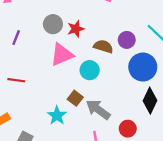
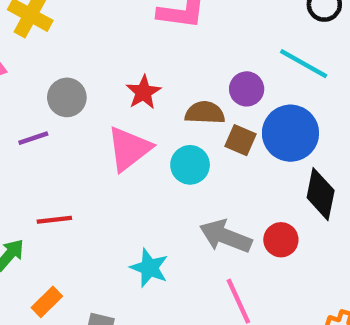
gray circle: (53, 24) -> (67, 97), moved
purple line: (16, 38) -> (33, 138), turned 64
brown square: (75, 98) -> (241, 140), moved
red circle: (128, 129) -> (281, 240), moved

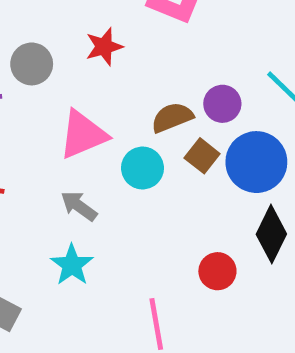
red star: (143, 92) -> (104, 47), moved
brown semicircle: (205, 113) -> (172, 117), turned -39
gray arrow: (226, 236) -> (79, 206), moved, size x0.7

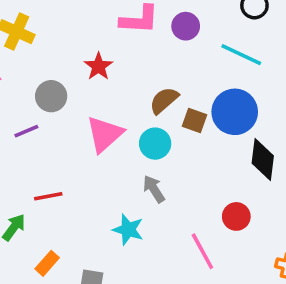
purple circle: (222, 104) -> (186, 26), moved
gray arrow: (79, 206) -> (154, 189), moved, turned 40
red circle: (217, 271) -> (236, 216), moved

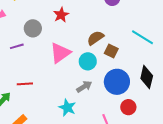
cyan line: (241, 55) -> (142, 37), moved
blue circle: (235, 112) -> (117, 82), moved
gray arrow: (154, 189) -> (84, 87), turned 84

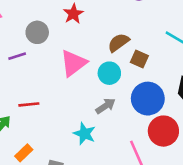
red circle: (128, 107) -> (163, 131), size x1.5

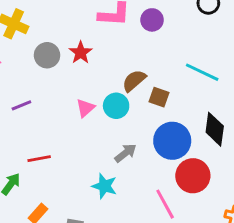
gray circle: (37, 32) -> (47, 55), moved
pink triangle: (73, 63) -> (85, 108), size x0.6
cyan circle: (109, 73) -> (116, 106), moved

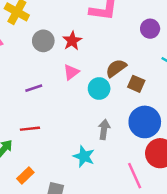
purple circle: (152, 20) -> (150, 29), moved
purple line: (21, 105) -> (34, 88), moved
pink triangle: (85, 108) -> (71, 72), moved
gray arrow: (125, 153) -> (104, 129), turned -48

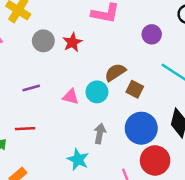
pink triangle: (71, 72) -> (71, 97), moved, turned 49

